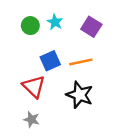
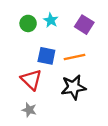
blue square: (50, 61) -> (46, 56), turned 36
black star: (80, 95) -> (73, 87), turned -30

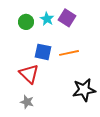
purple square: (84, 25) -> (67, 18), moved
black star: (73, 87) -> (84, 90), moved

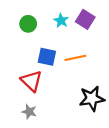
purple square: (67, 18) -> (85, 19), moved
cyan star: (47, 19) -> (61, 21), moved

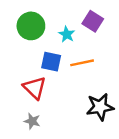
cyan star: (61, 21) -> (67, 34), moved
green circle: (28, 24) -> (31, 26), size x1.5

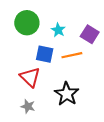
purple square: (93, 21) -> (90, 34), moved
black star: (100, 107) -> (67, 94), moved, turned -30

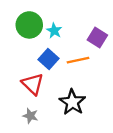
cyan star: (58, 30) -> (54, 31), moved
blue square: (45, 54) -> (49, 59), turned 30

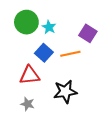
red triangle: (33, 84) -> (30, 75), turned -50
black star: (72, 102) -> (65, 92), turned 30

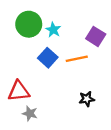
red triangle: (30, 75) -> (19, 91), moved
black star: (65, 92) -> (87, 99), moved, size x0.6

